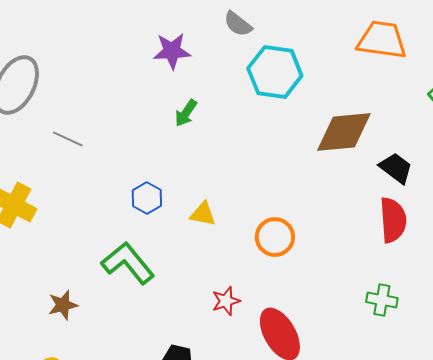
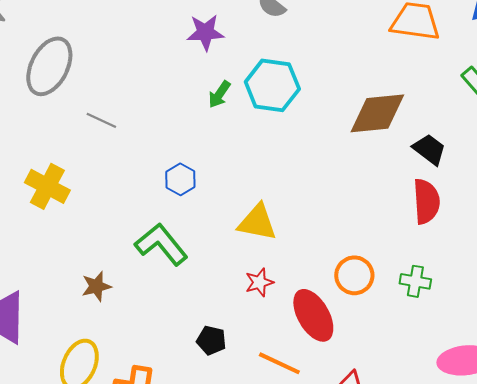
cyan hexagon: (275, 72) -> (272, 85), moved
yellow triangle: (203, 214) -> (257, 222), moved, size x1.5
orange circle: (275, 237) -> (354, 275), moved

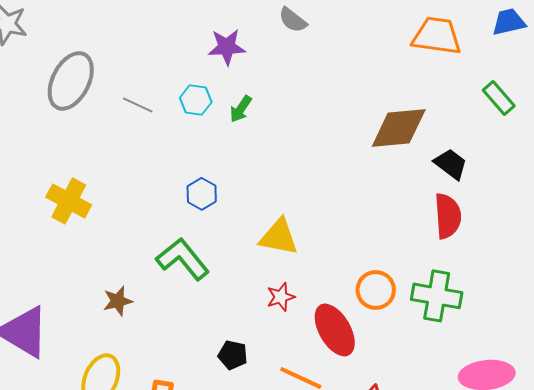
cyan hexagon: (272, 85) -> (196, 100), moved, size x0.6
gray line: (101, 120) -> (138, 105), moved
green cross: (415, 281) -> (437, 296), size x1.6

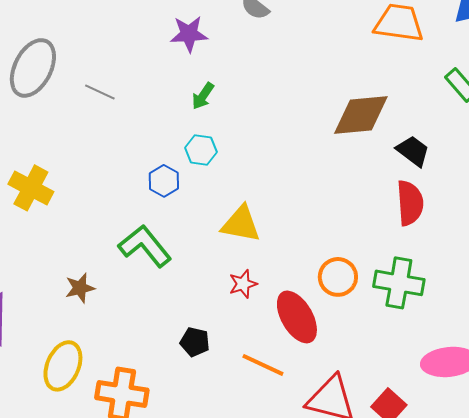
cyan hexagon: (196, 100) -> (201, 150), moved

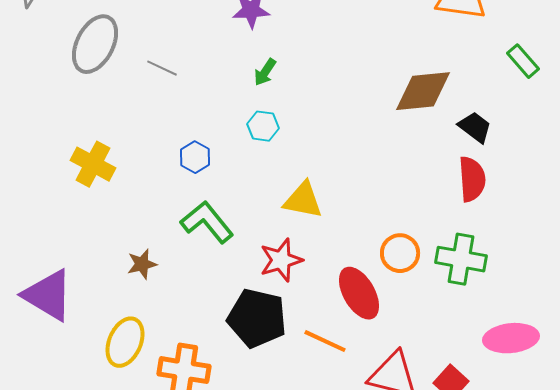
blue hexagon: (164, 181) -> (195, 157), moved
red star: (243, 284) -> (281, 260), moved, size x1.5
black pentagon: (195, 342) -> (257, 318), size x2.0

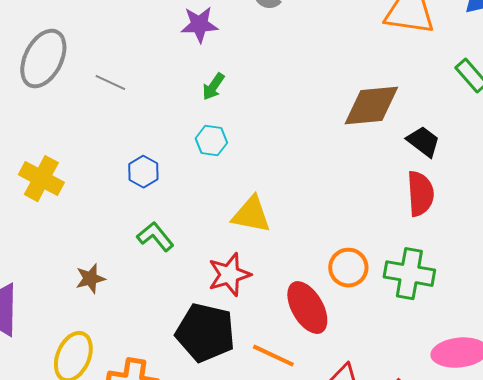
green L-shape: (207, 222) -> (155, 237), size x0.7

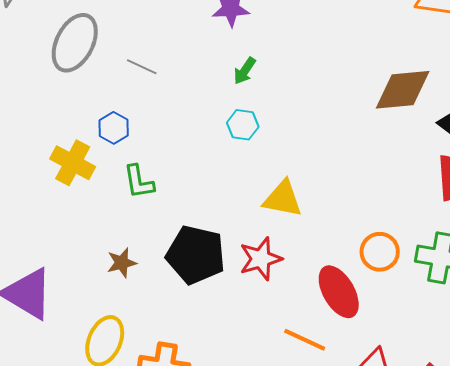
blue hexagon: (143, 172) -> (114, 128), moved
green L-shape: (155, 237) -> (139, 182), moved, turned -150
black pentagon: (205, 333) -> (196, 255), moved

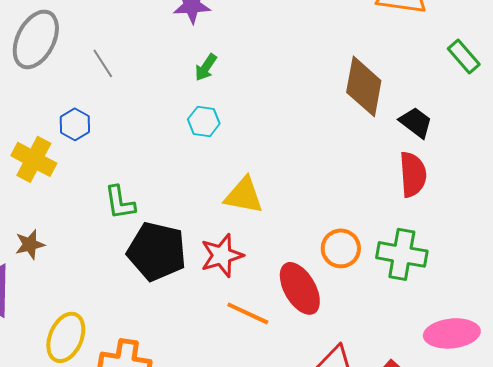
gray line: (142, 67) -> (103, 63), turned 32
brown diamond: (403, 90) -> (364, 86), turned -74
green L-shape: (139, 182) -> (120, 202), moved
brown star: (122, 263) -> (30, 244), moved
orange line: (305, 340) -> (248, 313), moved

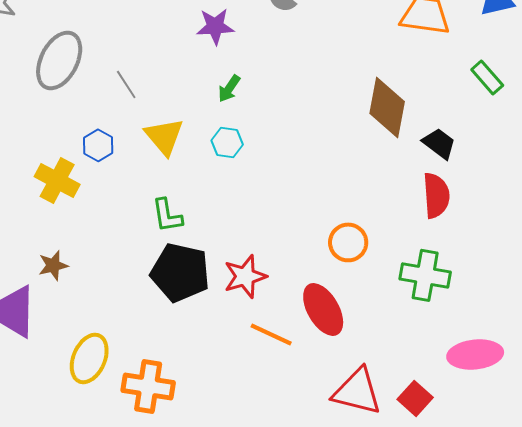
yellow triangle: (244, 195) -> (164, 136), moved, turned 39
green L-shape: (120, 202) -> (167, 215), moved
orange circle: (341, 248) -> (348, 242), moved

